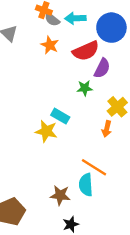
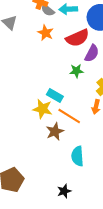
orange line: (94, 167) -> (69, 116), moved
brown star: (60, 195) -> (55, 131), moved, turned -30

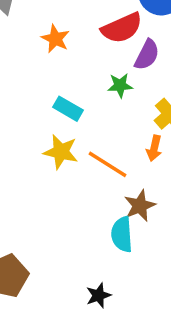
orange star: (46, 33) -> (55, 39), moved
cyan rectangle: (55, 96) -> (68, 109), moved
brown star: (55, 131) -> (140, 206), moved

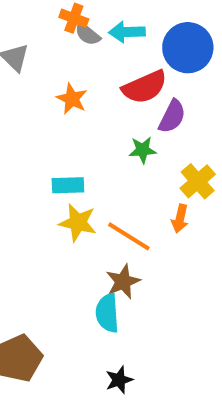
cyan rectangle: (68, 109) -> (68, 185), moved, turned -32
brown star: (140, 206) -> (123, 282), moved
cyan semicircle: (122, 234) -> (107, 313), moved

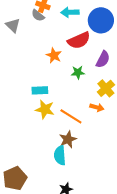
gray semicircle: (88, 34) -> (38, 15), moved
orange star: (72, 99) -> (54, 55), moved
purple semicircle: (172, 116) -> (103, 59), moved
orange arrow: (180, 219) -> (97, 107), turned -88

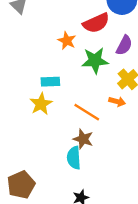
green star: (78, 72) -> (95, 61), size x1.6
yellow star: (45, 109) -> (41, 104), moved, turned 30
brown star: (68, 139) -> (83, 139), turned -30

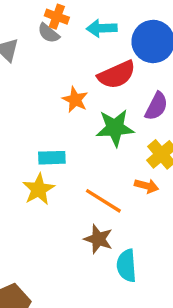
cyan semicircle: (74, 158) -> (127, 266), moved

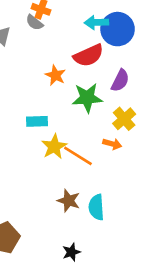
cyan arrow: (102, 28) -> (96, 22), moved
yellow star: (39, 189) -> (54, 147), moved
brown star: (98, 239) -> (69, 201), moved

